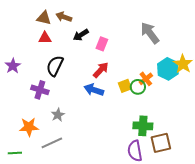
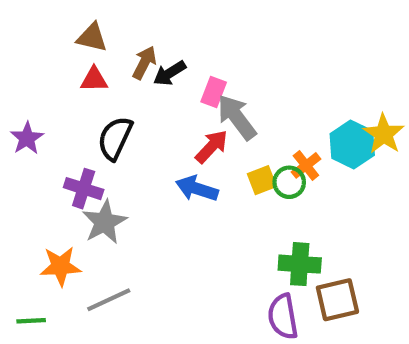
brown arrow: (64, 17) -> (144, 63), moved, turned 98
gray arrow: (150, 33) -> (237, 117), moved
gray star: (58, 115) -> (105, 222), moved, size x1.5

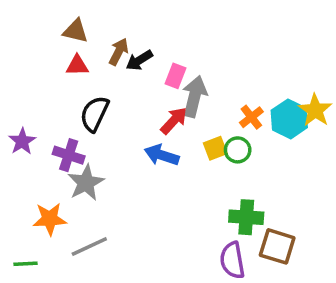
gray arrow: (237, 117) -> (194, 96), turned 51
purple star: (27, 138) -> (22, 141), moved
orange cross: (306, 165) -> (251, 117), moved
brown square: (337, 300) -> (277, 246), turned 30

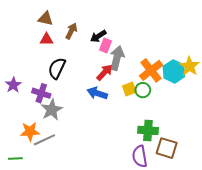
black arrow: (139, 60) -> (98, 36), moved
orange cross: (251, 117) -> (151, 70), size x1.6
gray line: (89, 246) -> (44, 140), moved

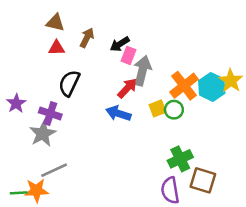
gray star: (52, 110) -> (43, 134), moved
green cross: (148, 130) -> (180, 159), turned -30
orange star: (30, 132) -> (36, 190), moved

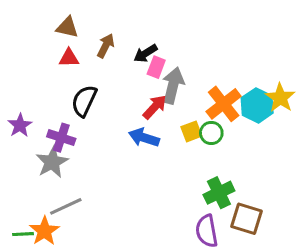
orange star: (36, 190) -> (44, 231), turned -30

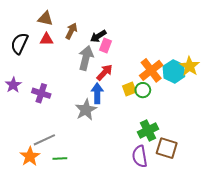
gray arrow: (173, 86) -> (86, 58), moved
black semicircle: (84, 101) -> (19, 43), moved
blue arrow: (144, 138) -> (97, 93), turned 72
gray star: (52, 162) -> (86, 110), moved
green line: (23, 234) -> (60, 158), moved

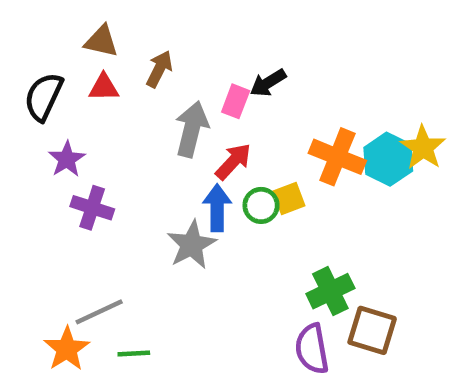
black arrow: (98, 36) -> (268, 83), moved
orange cross: (151, 70) -> (337, 157), turned -30
purple star: (13, 85) -> (67, 159), moved
green circle: (143, 90) -> (261, 205), moved

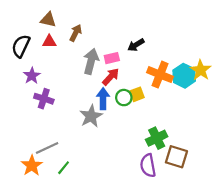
black arrow: (268, 83) -> (136, 45), moved
pink rectangle: (236, 101) -> (112, 58), moved, turned 56
green line: (134, 353) -> (64, 168), turned -48

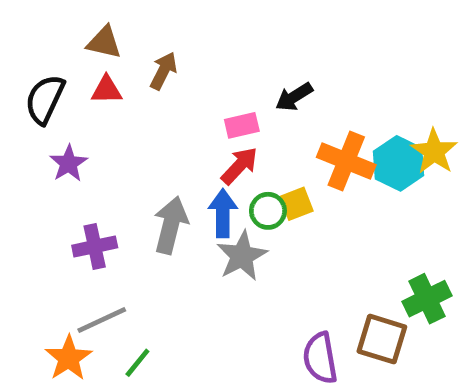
gray arrow: (91, 61) -> (171, 225), moved
purple cross: (44, 99) -> (95, 246), moved, turned -30
gray star: (91, 116) -> (242, 256), moved
green cross: (157, 138) -> (427, 299), moved

